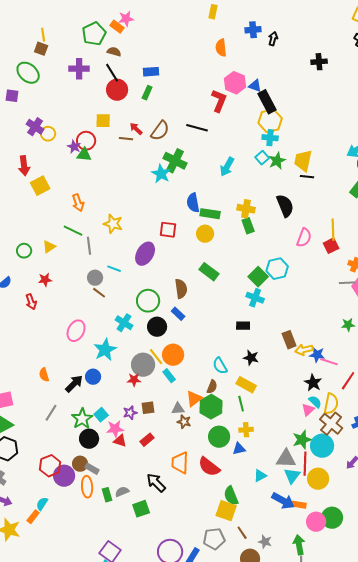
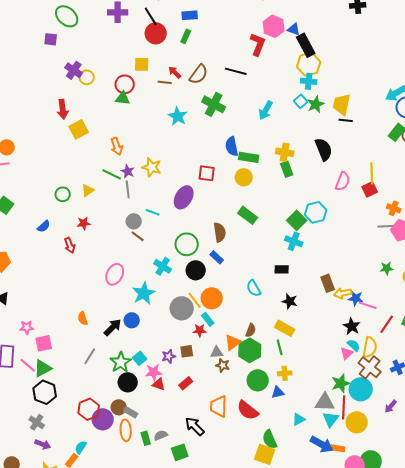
purple star: (74, 147) -> (128, 171), moved
cyan star: (161, 174) -> (178, 116), moved
cyan semicircle: (220, 366) -> (254, 288), moved
red star: (134, 380) -> (200, 330), moved

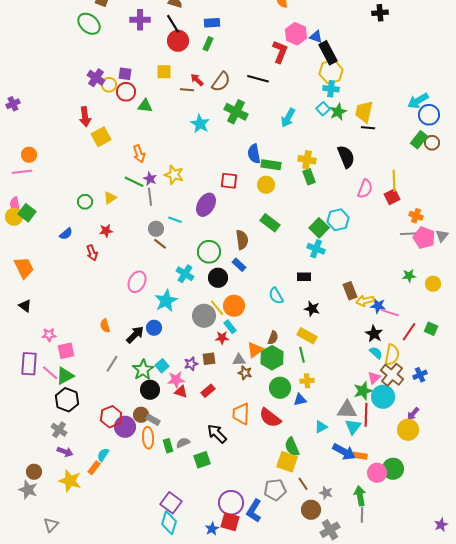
purple square: (51, 39) -> (125, 74), moved
red circle: (125, 84) -> (126, 92), moved
pink triangle: (347, 353) -> (374, 378), moved
yellow circle: (357, 422) -> (408, 430), moved

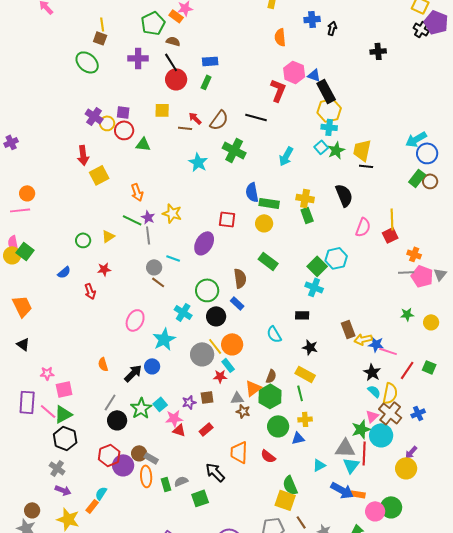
black circle: (150, 390) -> (117, 420), moved
red semicircle: (270, 418) -> (268, 456), size x0.7

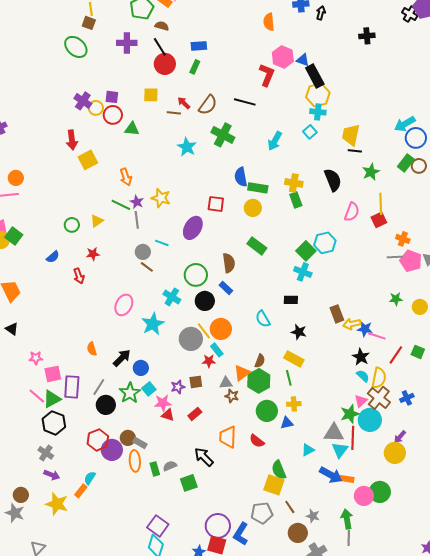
green star: (336, 150) -> (371, 172), moved
blue circle: (152, 366) -> (141, 368), moved
purple rectangle: (27, 402) -> (72, 387), moved

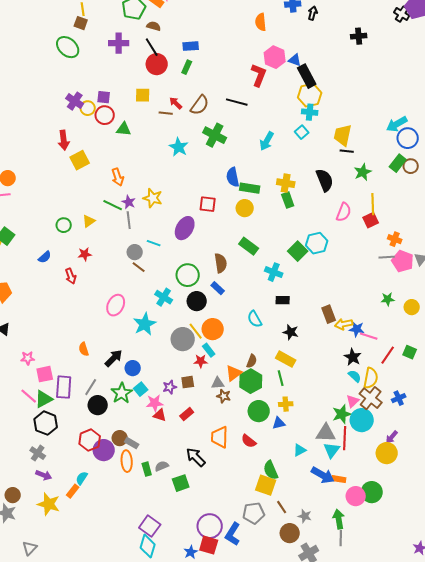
cyan cross: (303, 272) -> (274, 272), moved

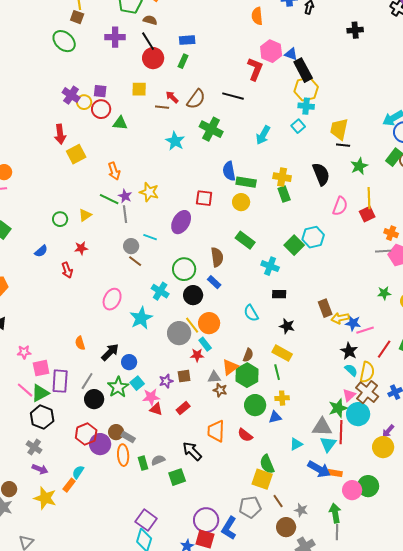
pink line: (369, 336) -> (365, 330), turned -36

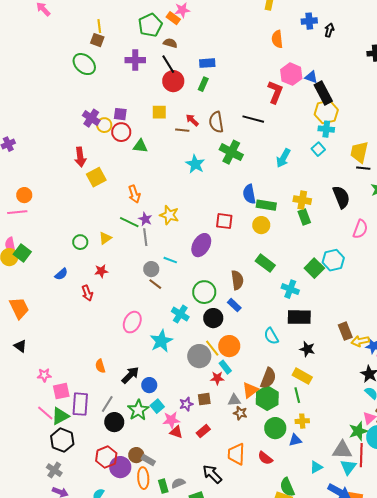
brown semicircle: (196, 99) -> (216, 122), turned 135
black rectangle: (279, 294) -> (299, 317), size x1.6
brown semicircle: (248, 355) -> (268, 378), size x1.5

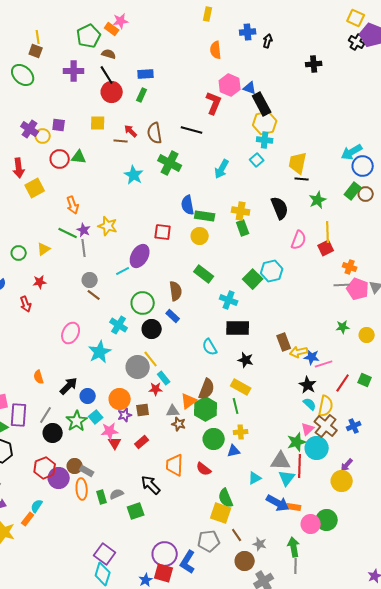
red circle: (121, 132) -> (60, 159), moved
cyan line: (170, 260) -> (123, 271), moved, turned -48
orange circle: (229, 346) -> (120, 399), moved
red triangle: (176, 432) -> (115, 443), turned 40

